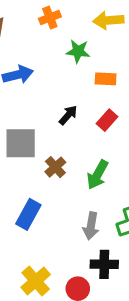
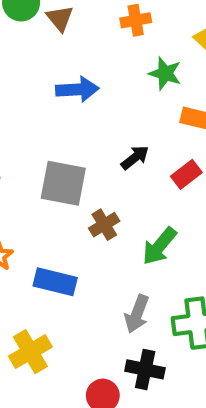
blue rectangle: (28, 214) -> (55, 282), turned 64
yellow cross: (36, 281) -> (30, 352), moved

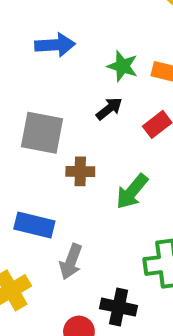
green star: (165, 73) -> (123, 66), moved
brown cross: (104, 225) -> (80, 171), turned 32
gray arrow: (137, 314) -> (71, 262), moved

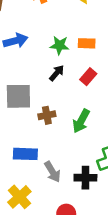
gray arrow: (71, 262) -> (52, 172), turned -40
black cross: (119, 307) -> (85, 178), moved

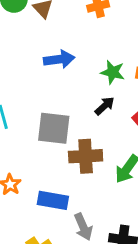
brown cross: (47, 115) -> (86, 156), size x1.5

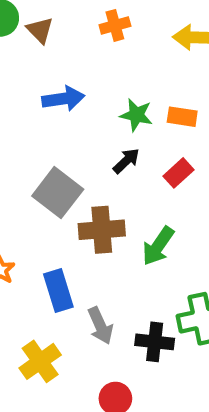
gray square: (54, 128) -> (58, 193), turned 32
blue rectangle: (53, 200) -> (58, 290), turned 64

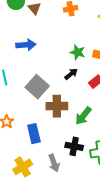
blue arrow: (63, 99) -> (26, 45), moved
gray arrow: (100, 326) -> (54, 163), moved
black cross: (155, 342) -> (74, 146), moved

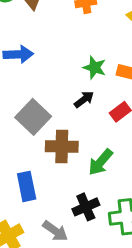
black cross: (74, 146) -> (86, 207), turned -36
gray arrow: (54, 163) -> (55, 231), turned -36

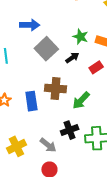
gray square: (33, 117) -> (46, 49), moved
blue rectangle: (27, 186) -> (31, 101), moved

